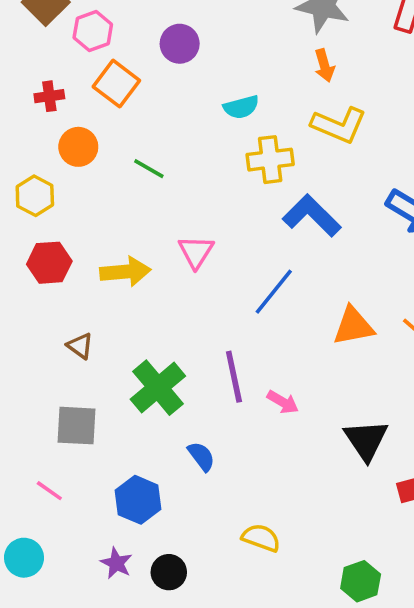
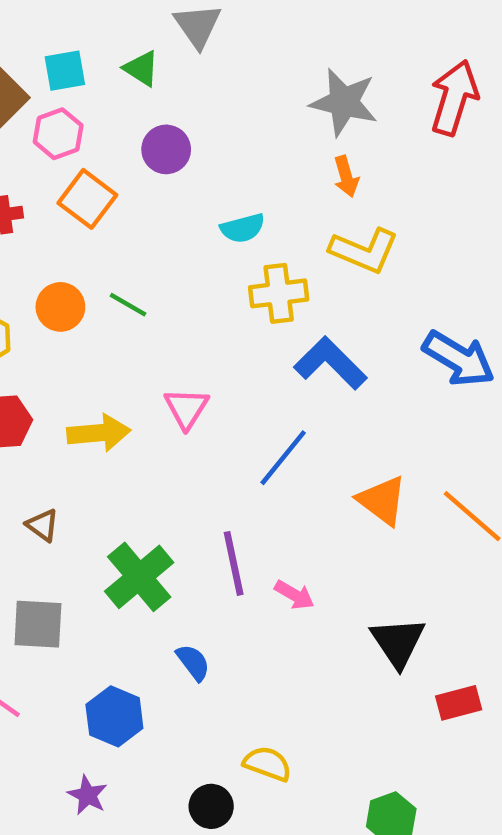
orange circle: (78, 147) -> (60, 307), moved
orange triangle: (353, 326) -> (382, 500), turned 48
black circle: (169, 572) -> (211, 806), moved

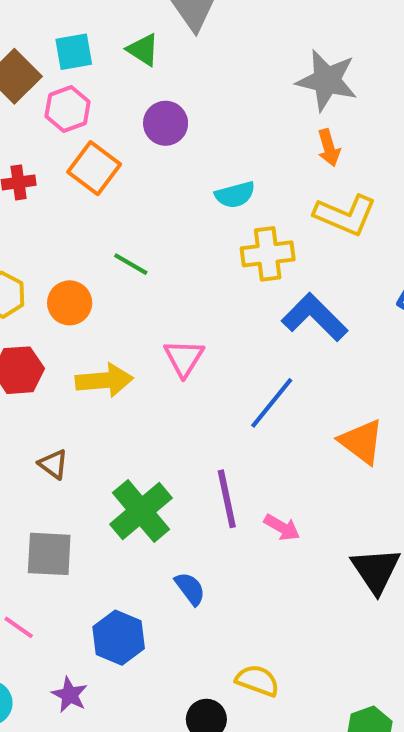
orange circle: (60, 307) -> (70, 303), moved
purple star: (87, 795) -> (70, 695), moved

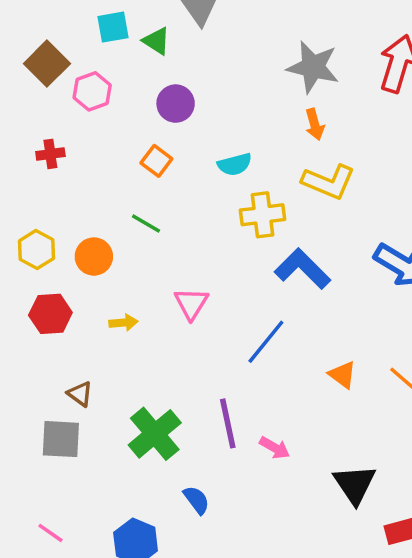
cyan square: (74, 52) -> (113, 27), moved
orange square: (94, 168) -> (156, 161), moved, size x0.7
yellow arrow: (104, 380) -> (123, 323), size x0.6
orange triangle: (361, 442) -> (342, 375), size x0.7
gray square: (49, 554) -> (61, 439), moved

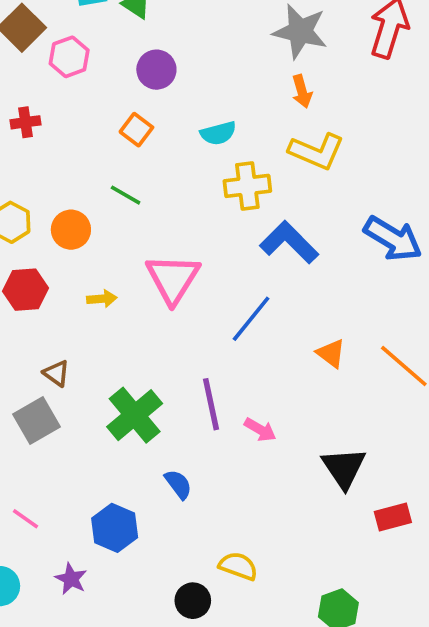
pink triangle: (191, 303) -> (173, 279), size x1.5
gray square: (61, 439) -> (36, 421), turned -33

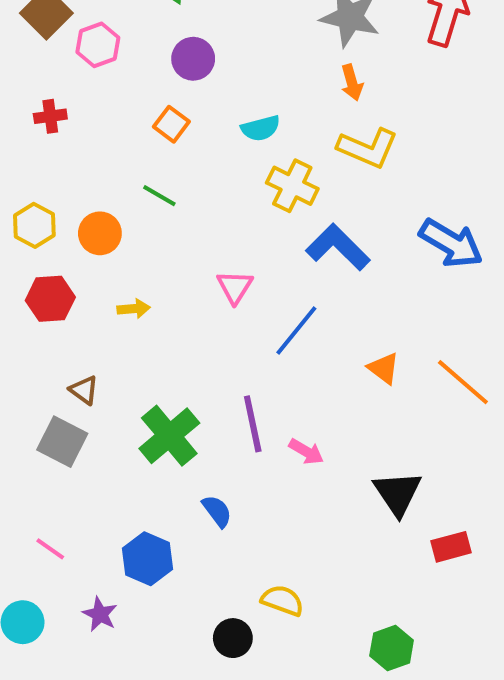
yellow cross: (247, 186) -> (292, 186), turned 33
pink triangle: (173, 279) -> (235, 287), moved, size x0.6
gray square: (36, 421) -> (62, 442), turned -33

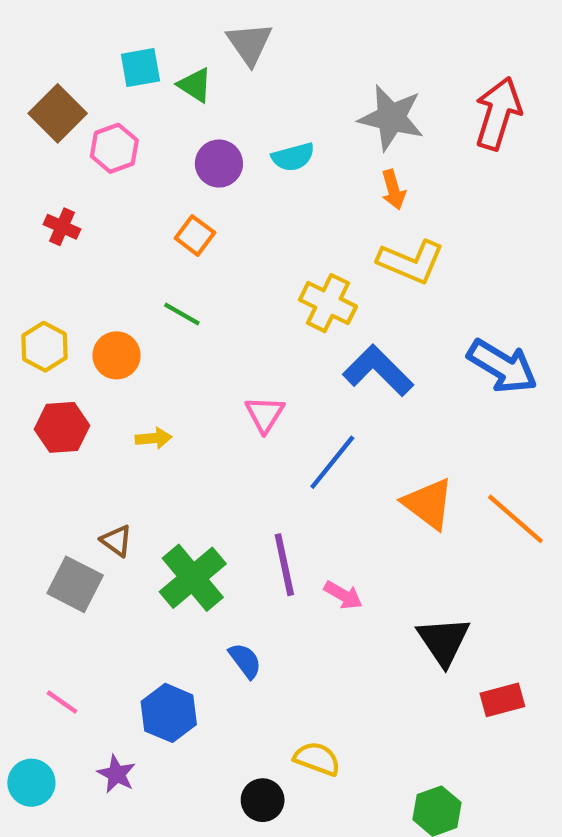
red cross: (50, 116) -> (62, 227), turned 32
cyan semicircle: (261, 128) -> (293, 157), moved
orange triangle: (384, 368) -> (428, 504), size x1.5
brown triangle: (84, 390) -> (116, 541), moved

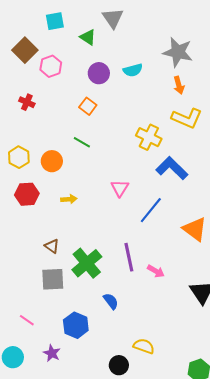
cyan square: (140, 68) -> (55, 21), moved
gray square: (75, 584) -> (53, 279), moved, turned -30

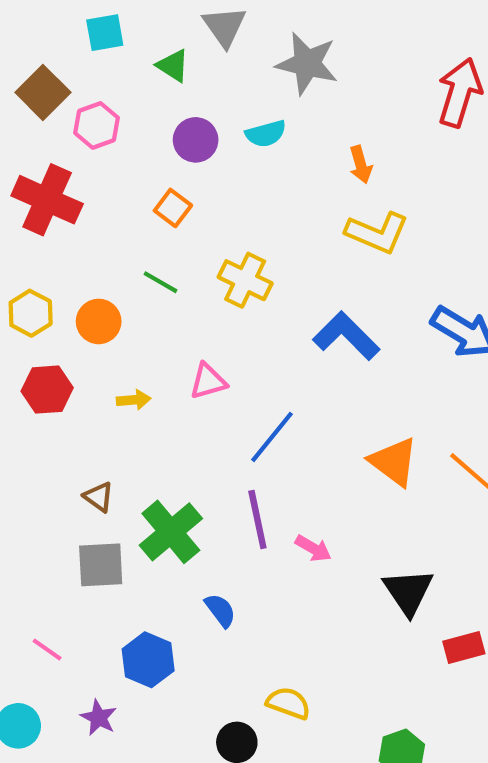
gray star: (178, 52) -> (307, 64), moved
red cross: (27, 102) -> (47, 200), size x2.0
yellow cross: (149, 137) -> (245, 280), moved
pink triangle: (120, 188) -> (208, 381), moved, turned 42
blue line: (151, 210) -> (272, 437), moved

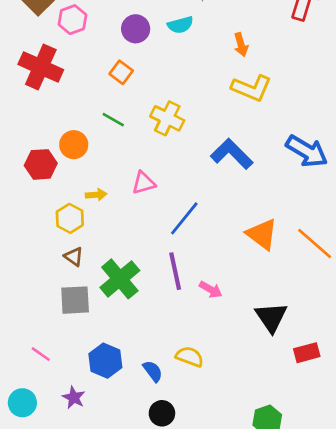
yellow hexagon: (31, 313) -> (70, 218), moved
red hexagon: (47, 390) -> (41, 164), moved
blue semicircle: (220, 610) -> (153, 371), moved
yellow semicircle: (288, 703) -> (190, 357), moved

